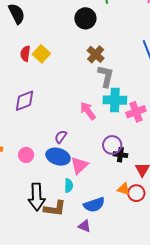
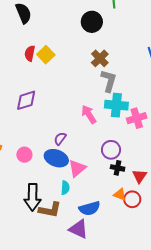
black cross: (120, 155) -> (118, 168), moved
purple triangle: (84, 226) -> (79, 229), size x1.5

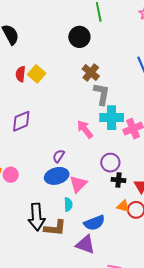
pink circle: (24, 155) -> (11, 175), moved
blue ellipse: (56, 158) -> (57, 176), turned -30

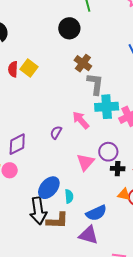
purple diamond: (21, 121) -> (17, 144), moved
purple semicircle: (59, 156) -> (56, 133), moved
blue ellipse: (57, 176) -> (49, 188), moved, turned -30
pink triangle: (78, 184) -> (85, 162), moved

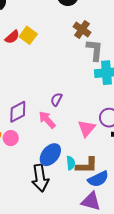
red semicircle: (13, 69) -> (12, 37), turned -133
pink arrow: (81, 120) -> (47, 120), moved
brown L-shape: (57, 221) -> (87, 165), moved

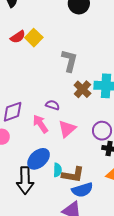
brown cross: (82, 29) -> (82, 89), moved
gray L-shape: (95, 50) -> (69, 61), moved
purple semicircle: (56, 99) -> (53, 105), turned 72
pink triangle: (86, 128) -> (67, 129), moved

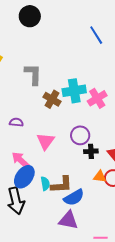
purple semicircle: (53, 105) -> (16, 122), moved
pink arrow: (40, 124) -> (20, 160), moved

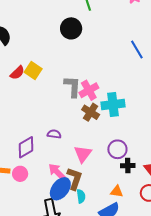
pink cross: (97, 98) -> (89, 90), moved
orange triangle: (100, 176) -> (117, 191), moved
brown L-shape: (61, 185) -> (75, 179), moved, turned -70

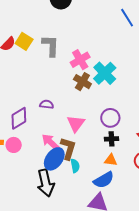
gray L-shape: (73, 87) -> (51, 46), moved
cyan cross: (113, 104) -> (105, 73), turned -35
black cross: (128, 166) -> (111, 139), moved

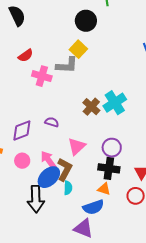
yellow square: (24, 41) -> (78, 49), moved
gray L-shape: (51, 46) -> (67, 65), turned 80
pink cross: (80, 60) -> (42, 76), moved, turned 36
black cross: (111, 139) -> (109, 168), size x1.5
pink circle: (14, 145) -> (22, 161), moved

